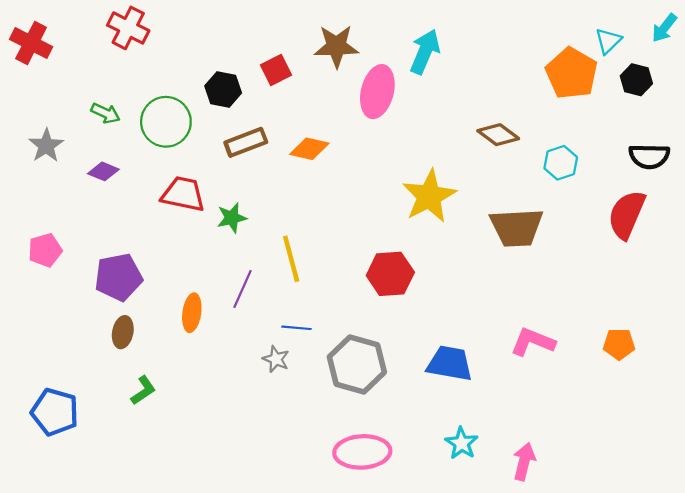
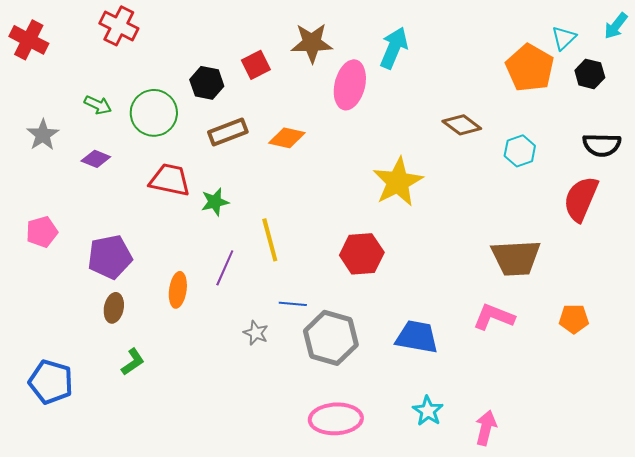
brown trapezoid: (517, 228) -> (516, 258), moved
blue line: (296, 328) -> (293, 304), moved

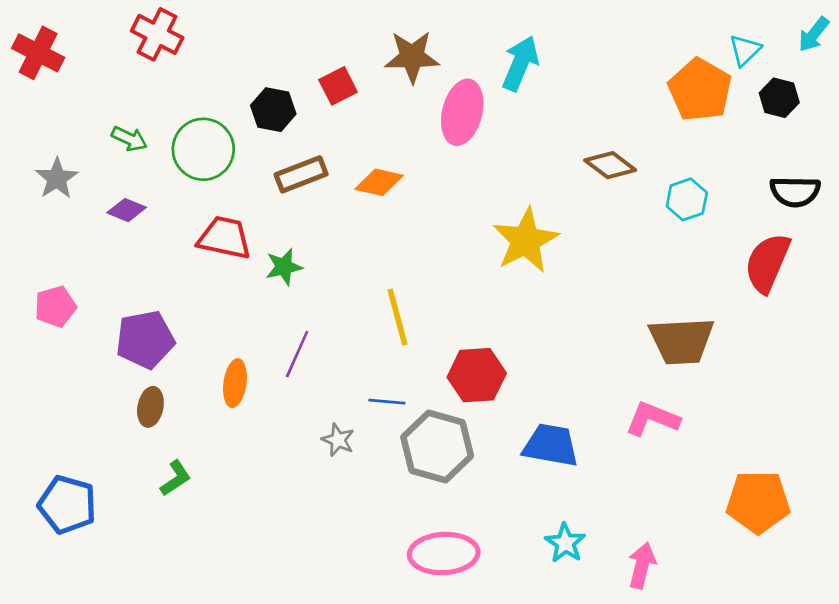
yellow line: (270, 240) -> (397, 317), moved
red hexagon: (362, 254) -> (477, 375), moved
orange pentagon: (574, 319) -> (758, 502), moved, size x1.6

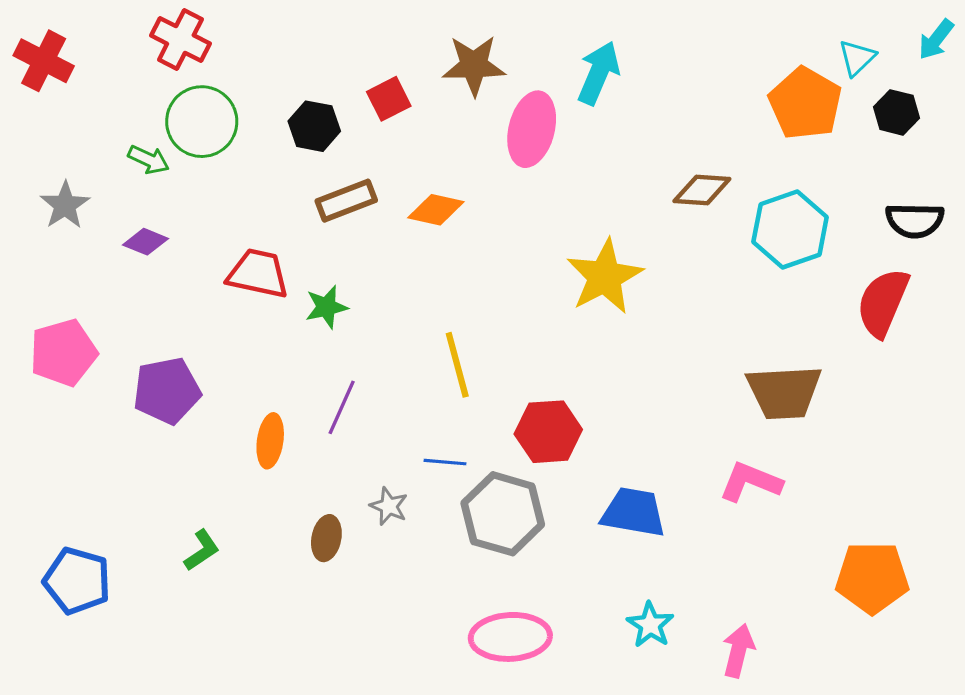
green circle: (203, 149) -> (202, 122), moved
brown diamond: (610, 165) -> (702, 190), turned -33
cyan hexagon: (687, 199) -> (790, 230), size x1.6
pink pentagon: (55, 306) -> (63, 353), size x1.4
brown ellipse: (150, 407) -> (326, 538), moved

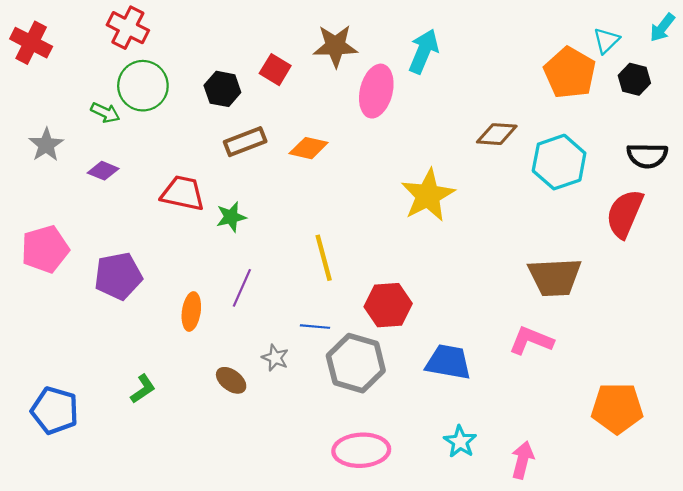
red square: (389, 99) -> (275, 70), turned -32
brown ellipse: (326, 538) -> (231, 380), turned -64

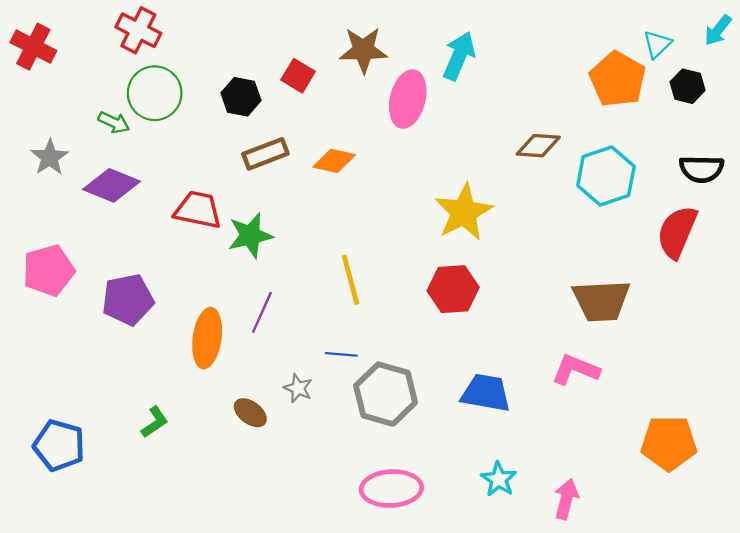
purple diamond: (103, 171) -> (112, 185), size x1.6
green star: (231, 217) -> (250, 235), size x1.4
red hexagon: (388, 305) -> (453, 289), moved
orange ellipse: (191, 312) -> (207, 338), size x1.4

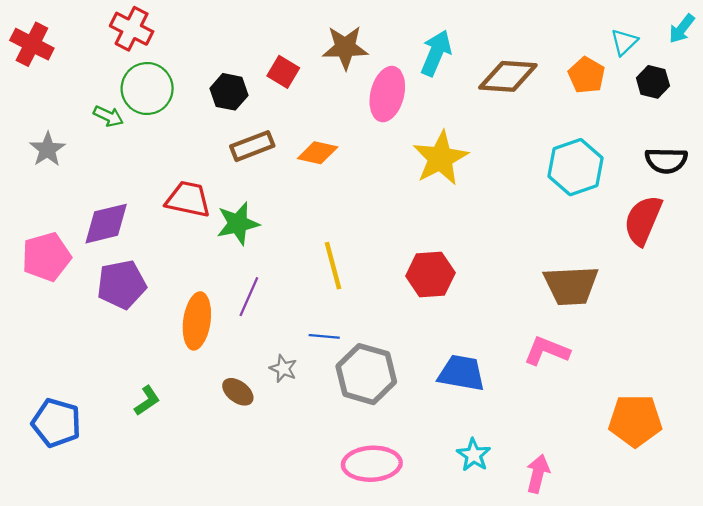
orange pentagon: (618, 79) -> (587, 75), size x0.7
brown diamond: (538, 146) -> (508, 76), moved, size x1.4
purple diamond: (112, 185) -> (106, 224), moved, turned -36
yellow star: (464, 212) -> (440, 158), moved

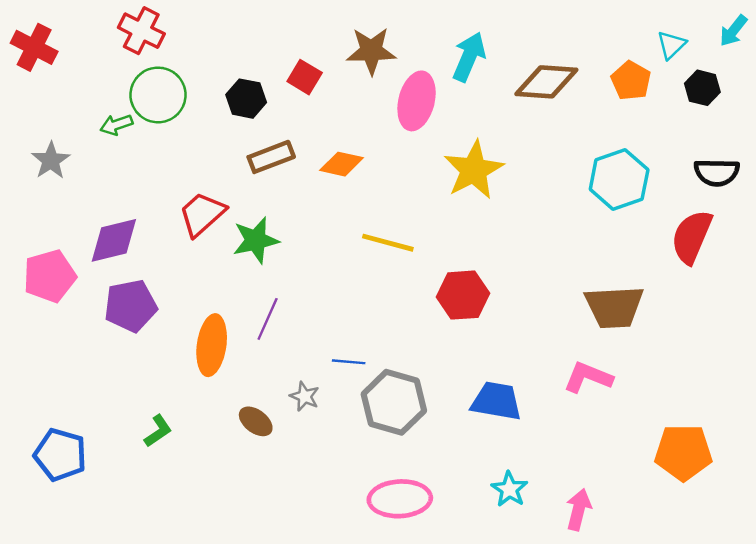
green arrow: (108, 116) -> (116, 125), turned 136
red trapezoid: (188, 199) -> (202, 214), turned -54
yellow line: (333, 266) -> (388, 243), moved, turned -60

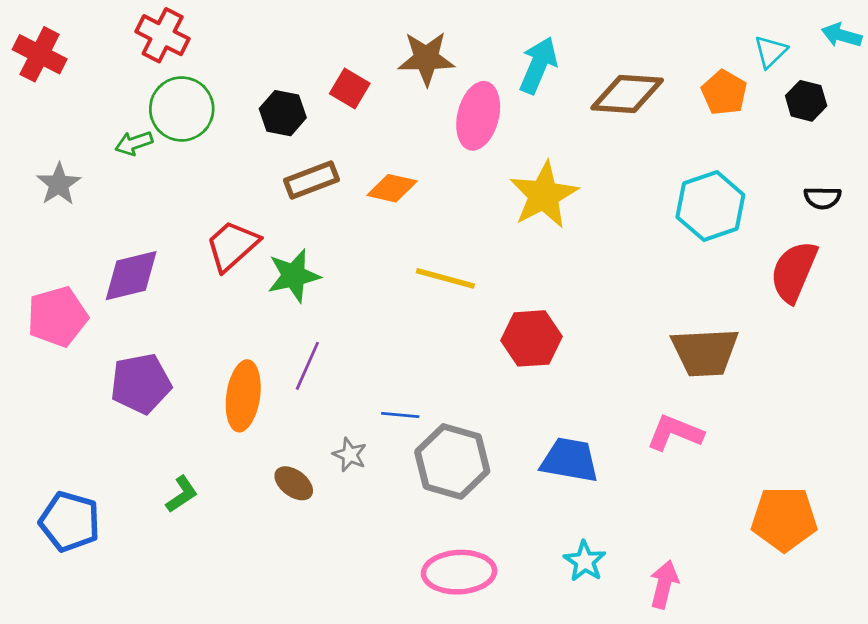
cyan arrow: (733, 31) -> (842, 35), turned 68
black semicircle: (717, 172) -> (822, 198), size x0.7
purple pentagon: (131, 306) -> (141, 384), moved

